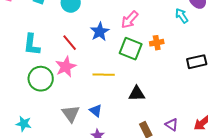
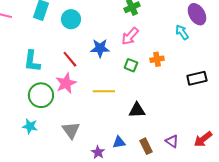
blue star: (100, 32) -> (100, 48), turned 30
green square: (131, 49) -> (131, 65), size x0.6
blue triangle: (96, 111) -> (119, 142), moved, turned -48
cyan star: (24, 124) -> (30, 126), moved

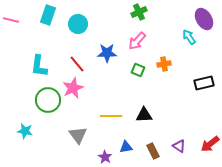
yellow line: (104, 91) -> (111, 116), moved
cyan star: (30, 126) -> (25, 131), moved

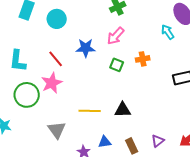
purple triangle: (179, 146) -> (158, 141), turned 48

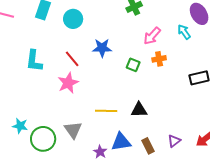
pink arrow: (116, 36) -> (152, 36), moved
green circle: (27, 95) -> (43, 139), moved
blue triangle: (105, 142) -> (121, 142), size x1.5

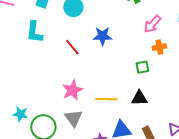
cyan L-shape: (34, 61) -> (34, 32), moved
green square: (133, 65) -> (142, 67), moved, turned -32
pink star: (68, 83) -> (72, 90), moved

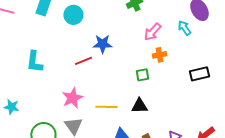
cyan L-shape: (34, 32) -> (34, 62), moved
red line: (72, 47) -> (83, 61), moved, turned -72
cyan star: (20, 114) -> (11, 107), moved

